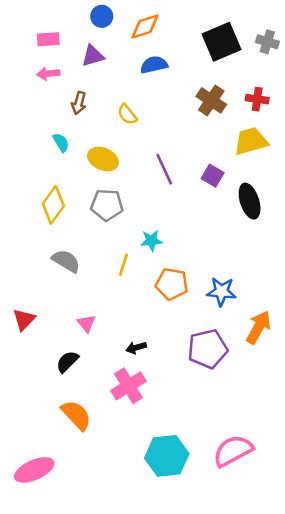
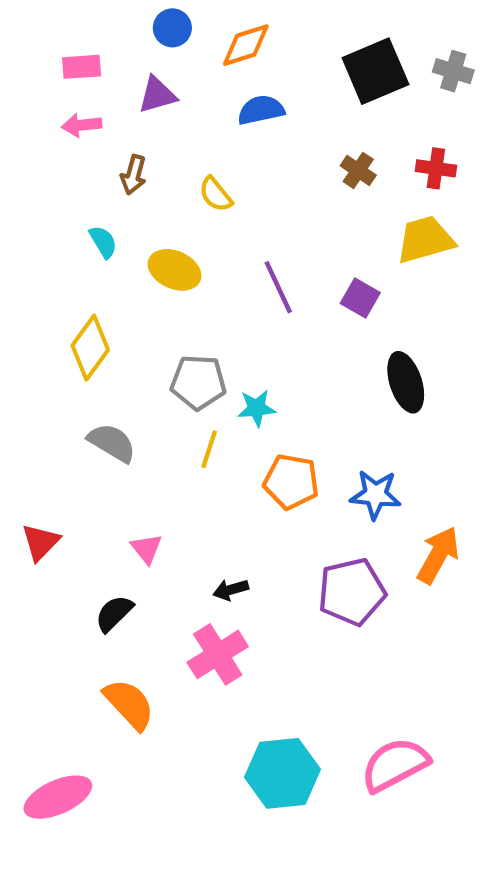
brown cross: (211, 100) -> (358, 170), size x0.7
black ellipse: (250, 201) -> (406, 382), moved
gray pentagon: (107, 205) -> (198, 382), moved

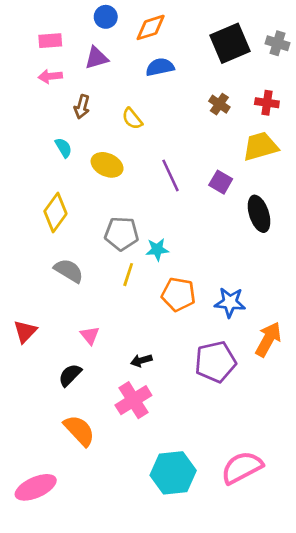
black ellipse: (406, 382) -> (259, 214), moved

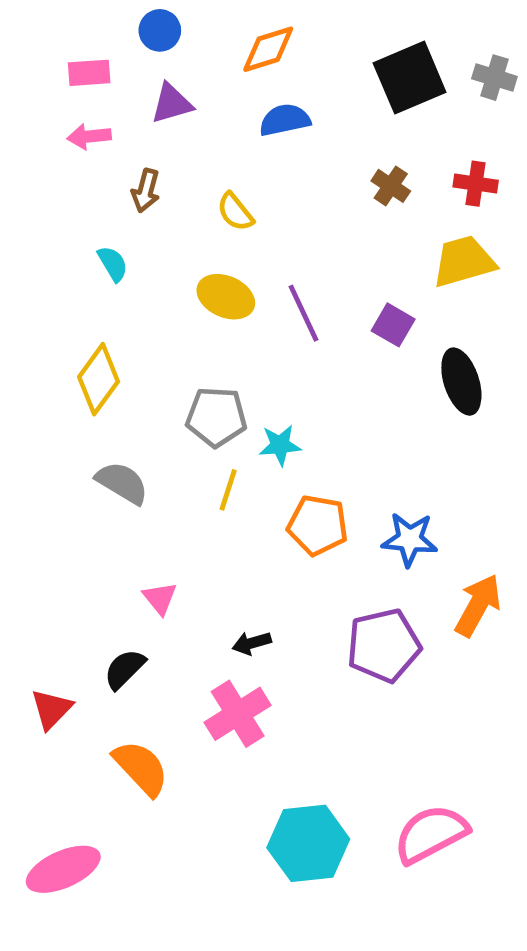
blue circle: (106, 17) -> (160, 30), moved
yellow ellipse: (107, 165) -> (226, 297), moved
red triangle: (25, 331) -> (51, 709), moved

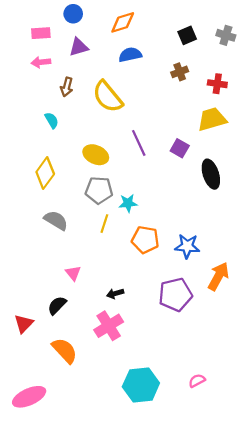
black square: (410, 78) -> (187, 35), size x0.6
brown cross: (391, 186) -> (180, 72), moved, turned 35
yellow semicircle: (235, 212) -> (108, 97), size x1.8
yellow ellipse: (226, 297) -> (96, 155), moved
pink semicircle: (431, 834) -> (197, 381), size x0.5

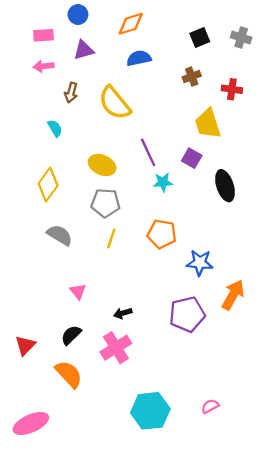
yellow trapezoid: (212, 119) -> (208, 124), moved, turned -92
cyan star: (128, 203) -> (163, 182), moved
orange pentagon: (145, 240) -> (162, 234), moved
black semicircle: (57, 305) -> (71, 335), moved

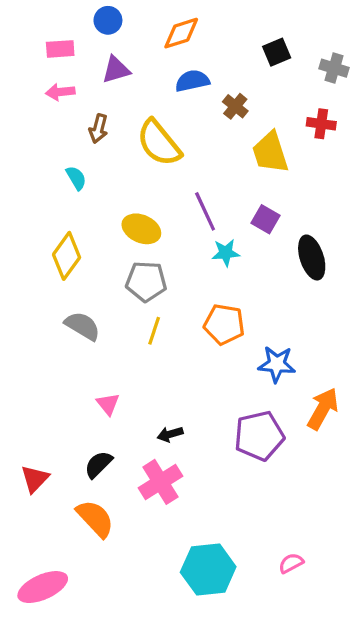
gray cross: (241, 37) -> (334, 68), moved
brown cross: (192, 77) -> (235, 106), moved, turned -30
yellow trapezoid: (208, 124) -> (270, 152), moved

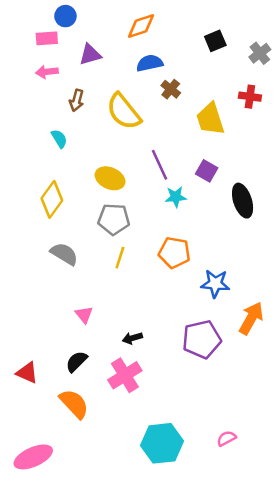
blue circle: (108, 20) -> (65, 16), moved
gray cross: (334, 68) -> (260, 53), turned 35
brown cross: (235, 106) -> (171, 89), moved
red triangle: (35, 479) -> (27, 373), turned -50

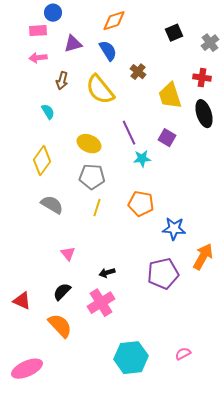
blue semicircle: (150, 63) -> (108, 51), moved, turned 70
black ellipse: (243, 201) -> (204, 114), moved

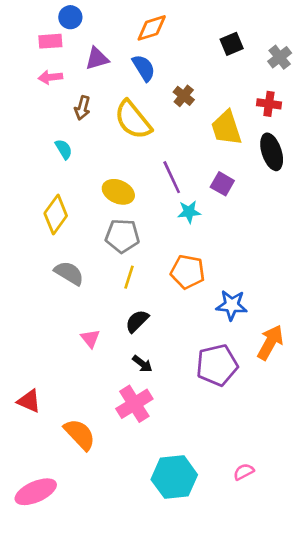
black arrow: (107, 273) -> (142, 364), turned -126
black semicircle: (62, 292) -> (137, 321), moved

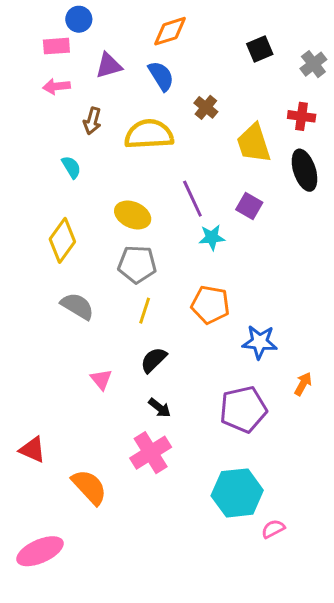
yellow semicircle: (133, 120) -> (149, 134), turned 126
orange arrow: (270, 342) -> (303, 384), size x0.6
cyan hexagon: (174, 477) -> (237, 493), moved

